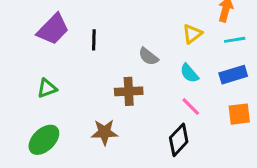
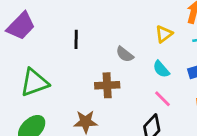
purple trapezoid: (53, 29) -> (21, 26), moved
green triangle: (47, 88) -> (34, 83), size x1.6

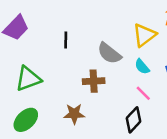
yellow triangle: (164, 34) -> (144, 35), size x1.5
gray semicircle: (125, 54) -> (109, 53), size x1.5

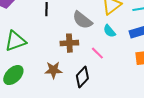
pink line: (143, 93) -> (97, 53), moved
black diamond: (134, 120) -> (82, 77), moved

